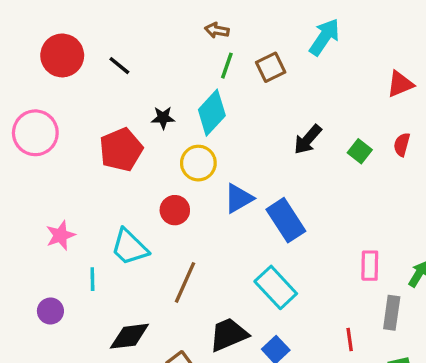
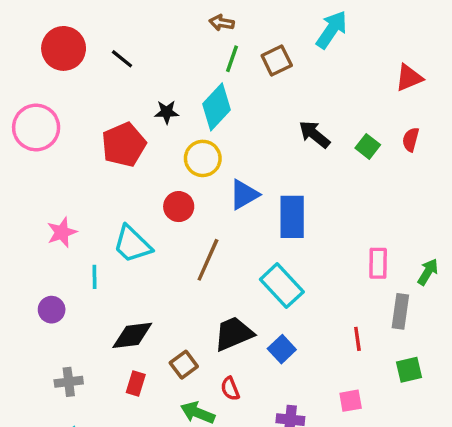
black arrow: (308, 140) -> (314, 134), turned 88
blue rectangle: (286, 220) -> (292, 217), turned 33
brown line: (185, 282) -> (208, 260), moved

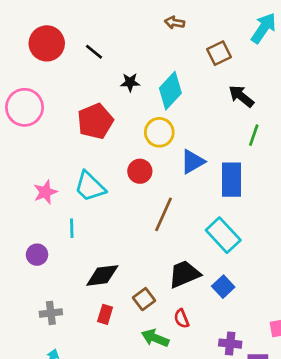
green line: (232, 59) -> (254, 135), moved
black star: (167, 112) -> (130, 82), moved
black arrow: (314, 134) -> (241, 96), moved
cyan trapezoid: (132, 244) -> (90, 187), moved

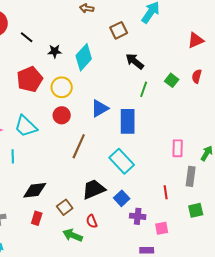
black line: (94, 52) -> (27, 37), moved
yellow circle: (159, 132) -> (62, 87), moved
purple cross: (230, 344) -> (138, 216), moved

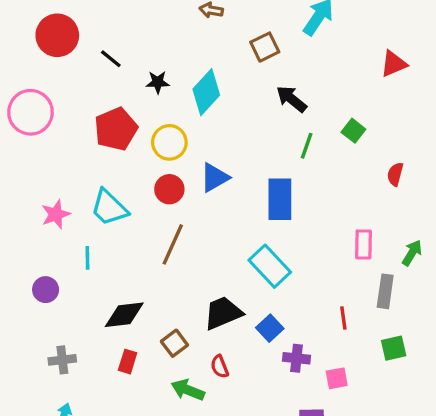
red semicircle: (197, 76) -> (395, 174), moved
blue triangle: (100, 108) -> (215, 178), moved
brown line: (79, 146) -> (173, 244), moved

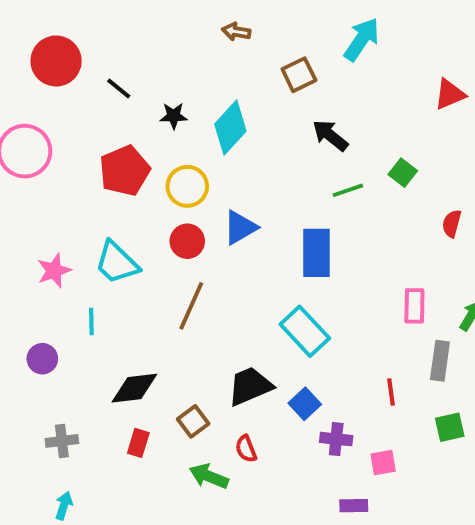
green line: (307, 146) -> (348, 190), turned 52

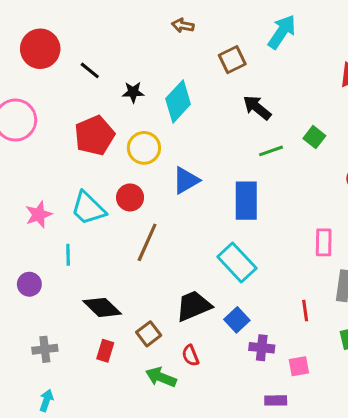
red circle: (187, 241) -> (130, 197), moved
black diamond: (134, 388) -> (102, 307), turned 51

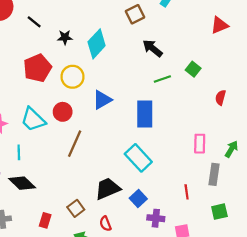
black diamond: (102, 307) -> (22, 183), moved

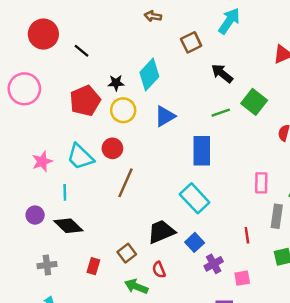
black star: (65, 37) -> (116, 83), moved
black arrow: (153, 48) -> (222, 73), moved
green square: (193, 69) -> (254, 102), size x1.5
blue triangle: (102, 100) -> (165, 116), moved
purple cross: (156, 218) -> (214, 264), turned -35

